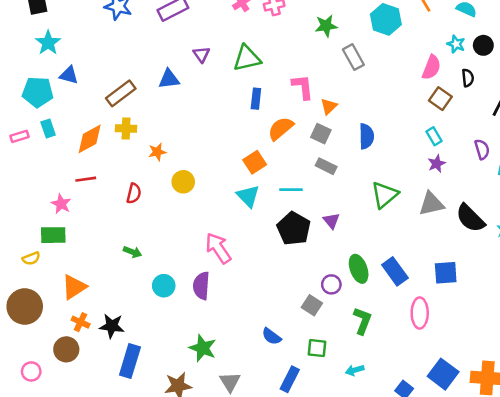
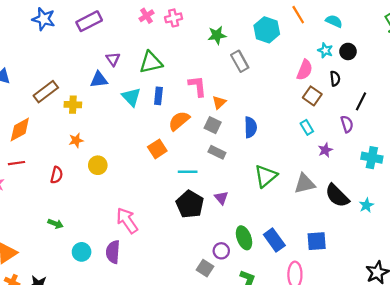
blue triangle: (169, 79) -> (99, 80), moved
yellow cross: (126, 128) -> (73, 105), moved
purple semicircle: (482, 149) -> (347, 124), moved
purple star: (437, 164) -> (325, 150), moved
cyan triangle: (248, 196) -> (131, 97), moved

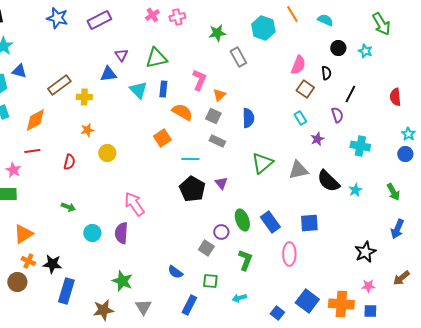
cyan star: (325, 50) -> (365, 51), moved
pink L-shape: (197, 86) -> (199, 80), turned 30
orange semicircle: (179, 121) -> (182, 112), turned 70

